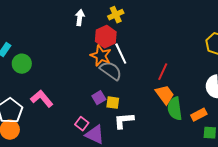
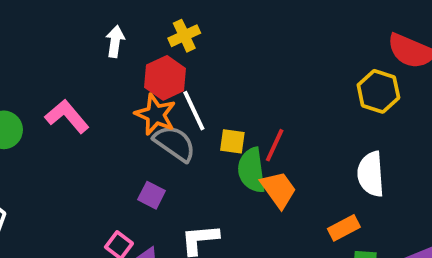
purple square: (99, 98) -> (152, 195), turned -32
pink L-shape: (42, 99) -> (67, 116), moved
yellow square: (113, 103) -> (232, 141), moved
green semicircle: (175, 109) -> (252, 170), moved

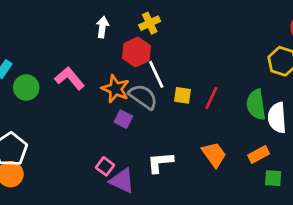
orange star: (155, 114) -> (116, 89), moved
green semicircle: (252, 170) -> (256, 105), moved
orange trapezoid: (278, 189) -> (214, 154), moved
purple square: (152, 195) -> (123, 119), moved

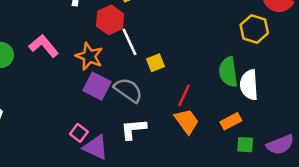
yellow square: (182, 95) -> (156, 63), turned -30
gray semicircle: (143, 97) -> (128, 90), moved
red line: (211, 98) -> (184, 95), moved
purple square: (123, 119) -> (97, 86), size x1.5

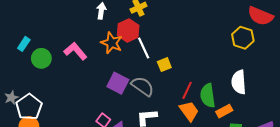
orange star: (89, 56) -> (112, 43), moved
green semicircle: (228, 72) -> (208, 96), moved

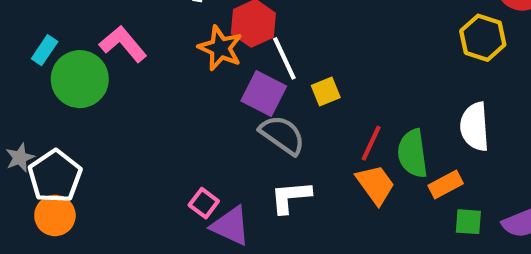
pink L-shape: (75, 51) -> (123, 44), moved
green circle: (41, 58) -> (80, 79), size x1.4
purple square: (118, 83) -> (264, 94), moved

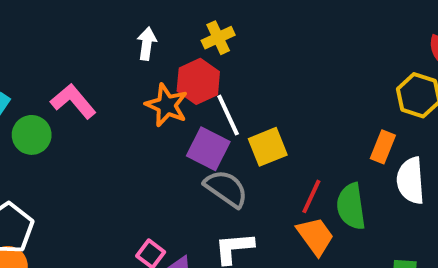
green circle: (80, 79) -> (32, 135), size x0.7
yellow square: (326, 91) -> (268, 147), size x1.4
orange rectangle: (446, 185) -> (383, 147), moved, turned -40

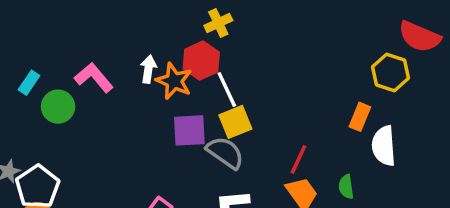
white arrow: (147, 44) -> (148, 69), moved
yellow square: (268, 147) -> (235, 122), moved
purple square: (208, 149) -> (189, 130), moved, turned -30
green semicircle: (351, 206) -> (346, 187), moved, size x0.6

